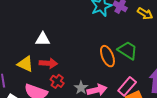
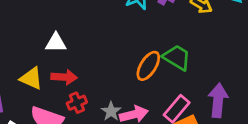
orange ellipse: (107, 56) -> (148, 66), turned 55
red cross: (57, 81) -> (77, 103), turned 32

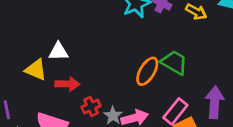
yellow triangle: (31, 78) -> (36, 70), moved
red cross: (77, 103) -> (91, 107), moved

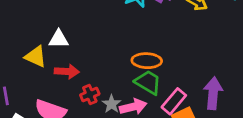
green trapezoid: (174, 63) -> (148, 82), moved
orange ellipse: (147, 71) -> (147, 61), turned 60

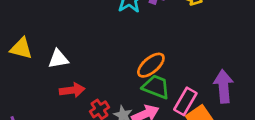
yellow triangle: (36, 57) -> (21, 48), moved
orange ellipse: (147, 61) -> (151, 65), turned -32

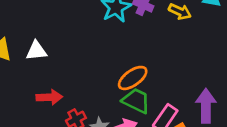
white triangle: (58, 59) -> (36, 51), moved

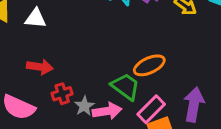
orange ellipse: (133, 78) -> (149, 65), moved

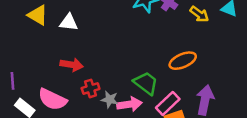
orange ellipse: (149, 65) -> (183, 61), moved
gray star: (84, 106) -> (110, 99), turned -30

